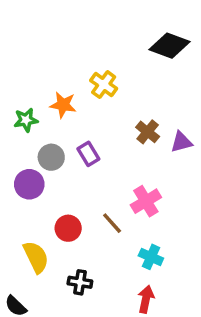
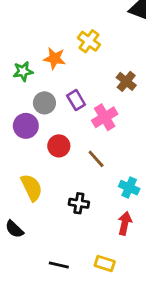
pink cross: (146, 201) -> (105, 117), moved
red circle: (68, 228) -> (59, 146), moved
black cross: (80, 282) -> (79, 203), moved

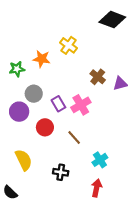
purple rectangle: (76, 100) -> (58, 104), moved
cyan cross: (129, 188) -> (100, 160), turned 32

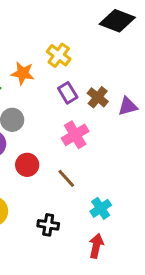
purple rectangle: (58, 104) -> (68, 93), moved

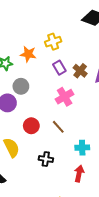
yellow cross: (59, 55) -> (53, 42), turned 35
red circle: (27, 165) -> (31, 126), moved
cyan cross: (101, 208) -> (82, 148), turned 32

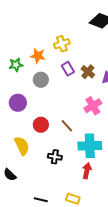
gray circle: (21, 86) -> (41, 80), moved
pink cross: (65, 97) -> (93, 106), moved
cyan cross: (82, 148) -> (90, 146), size x1.6

